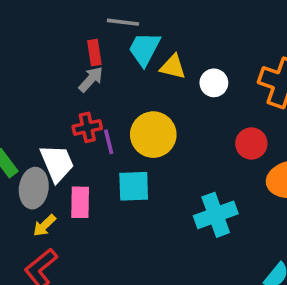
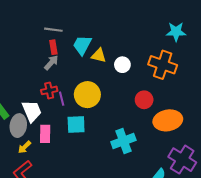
gray line: (123, 22) -> (53, 30), moved

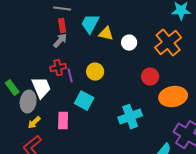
orange cross: (163, 65) -> (168, 43), turned 32
yellow circle: (87, 95) -> (95, 72), size x0.7
cyan square: (76, 125) -> (84, 101), turned 30
pink rectangle: (45, 134) -> (63, 121), moved

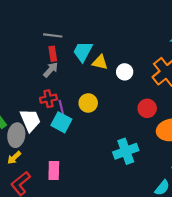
cyan square: (84, 101) -> (61, 122), moved
pink rectangle: (63, 121) -> (54, 171), moved
yellow arrow: (34, 123) -> (14, 158), moved

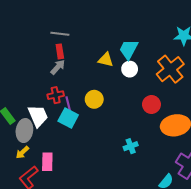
cyan trapezoid: (83, 51) -> (129, 49), moved
cyan cross: (126, 151) -> (131, 146), size x0.6
pink rectangle: (54, 171) -> (47, 162), moved

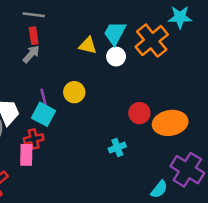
orange cross: (170, 69) -> (152, 41), moved
red cross: (56, 95) -> (34, 139), moved
red circle: (151, 104) -> (139, 113), moved
pink rectangle: (47, 162) -> (26, 155), moved

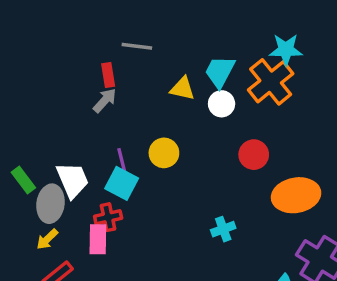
gray line: (34, 15) -> (137, 46), moved
cyan star: (180, 17) -> (286, 50), moved
red circle: (139, 113) -> (254, 155), moved

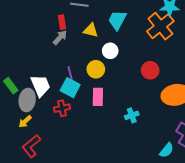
cyan trapezoid: (220, 72) -> (117, 20), moved
yellow triangle: (183, 89) -> (91, 30), moved
white circle: (222, 104) -> (110, 51), moved
pink rectangle: (98, 239) -> (98, 97), moved

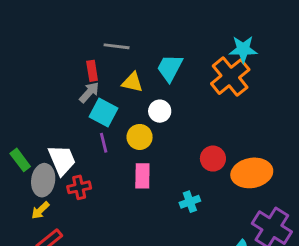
red circle: (150, 70) -> (213, 159), moved
cyan square: (70, 88) -> (104, 113), moved
red cross: (62, 108) -> (79, 187), moved

